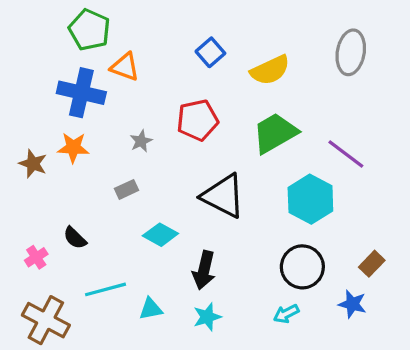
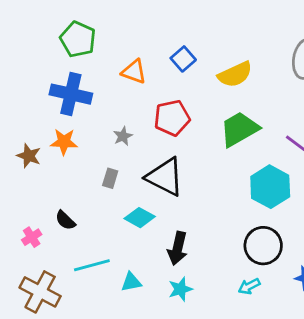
orange triangle: (125, 67) -> (134, 72), moved
gray rectangle: (127, 189) -> (110, 178), turned -48
black triangle: (223, 196) -> (165, 177), moved

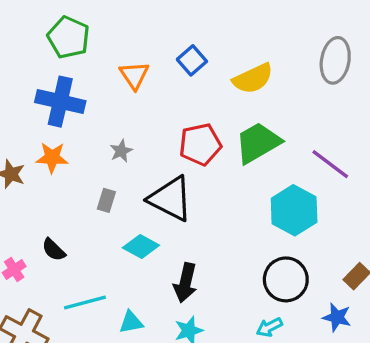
orange triangle: (134, 72) -> (134, 75), turned 36
red pentagon: (172, 118) -> (200, 144), moved

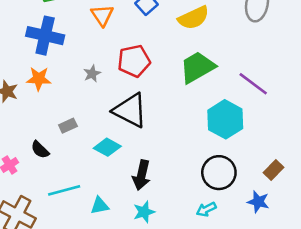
red pentagon: (200, 144) -> (134, 61), moved
gray rectangle: (106, 200) -> (68, 126), moved, turned 48

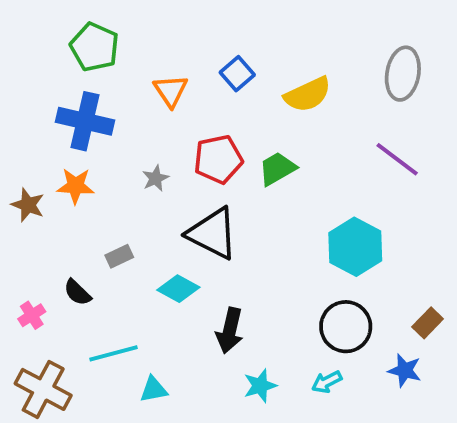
green trapezoid: (197, 67) -> (277, 169), moved, size x0.7
purple line: (253, 84) -> (397, 159), moved
cyan triangle: (100, 206) -> (154, 389), moved
cyan star: (144, 212) -> (260, 386), moved

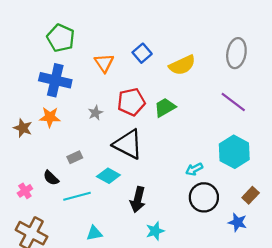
cyan hexagon: (355, 247) -> (234, 152), moved
cyan line: (114, 353) -> (77, 196), moved
cyan arrow: (327, 382) -> (194, 169), moved

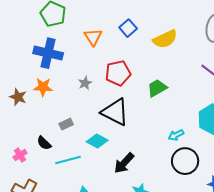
green trapezoid: (165, 107) -> (157, 88), moved
black arrow: (138, 200) -> (124, 163), turned 30

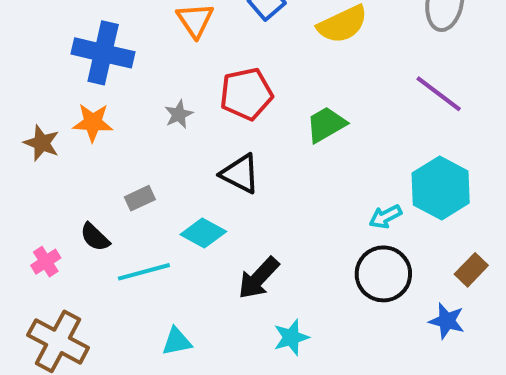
black triangle: (115, 112) -> (240, 174), size x0.7
cyan arrow: (176, 135) -> (385, 217), moved

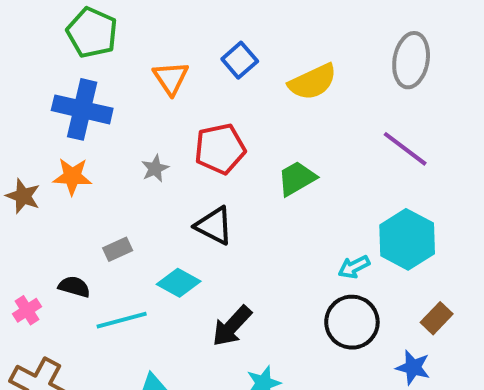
black semicircle: (95, 237) -> (74, 287), turned 152

